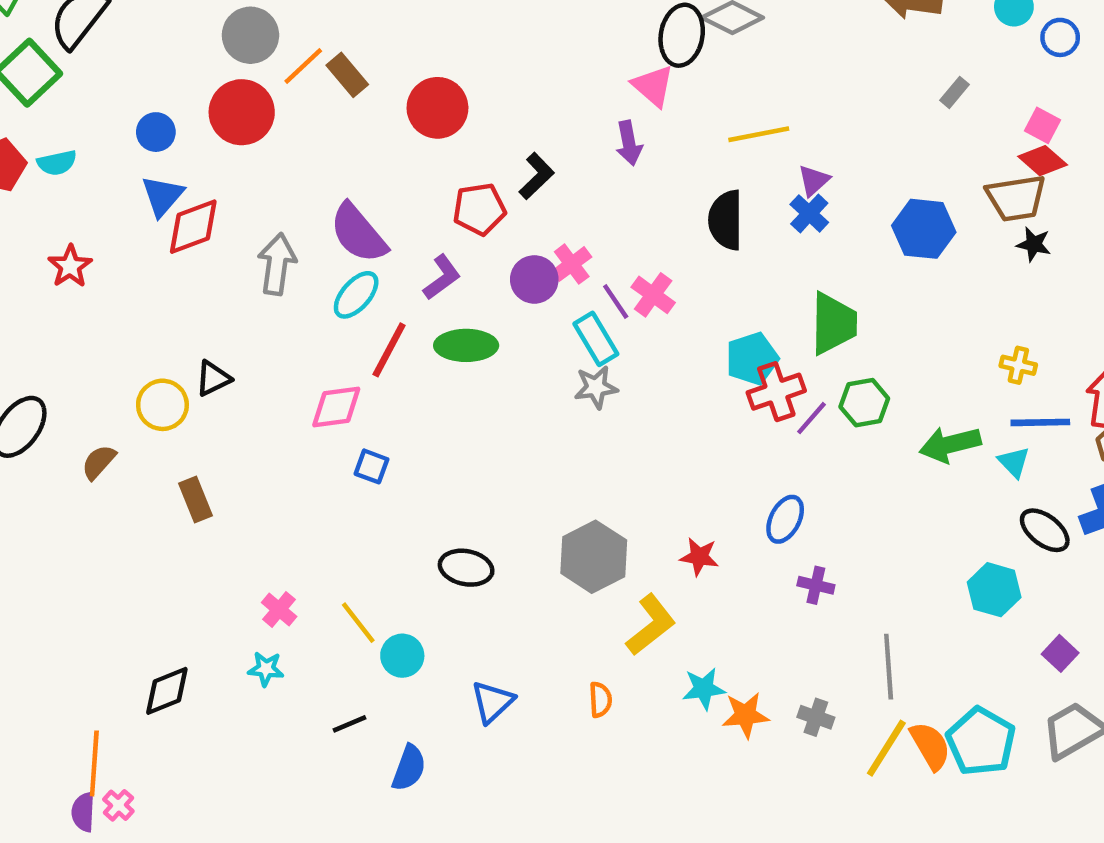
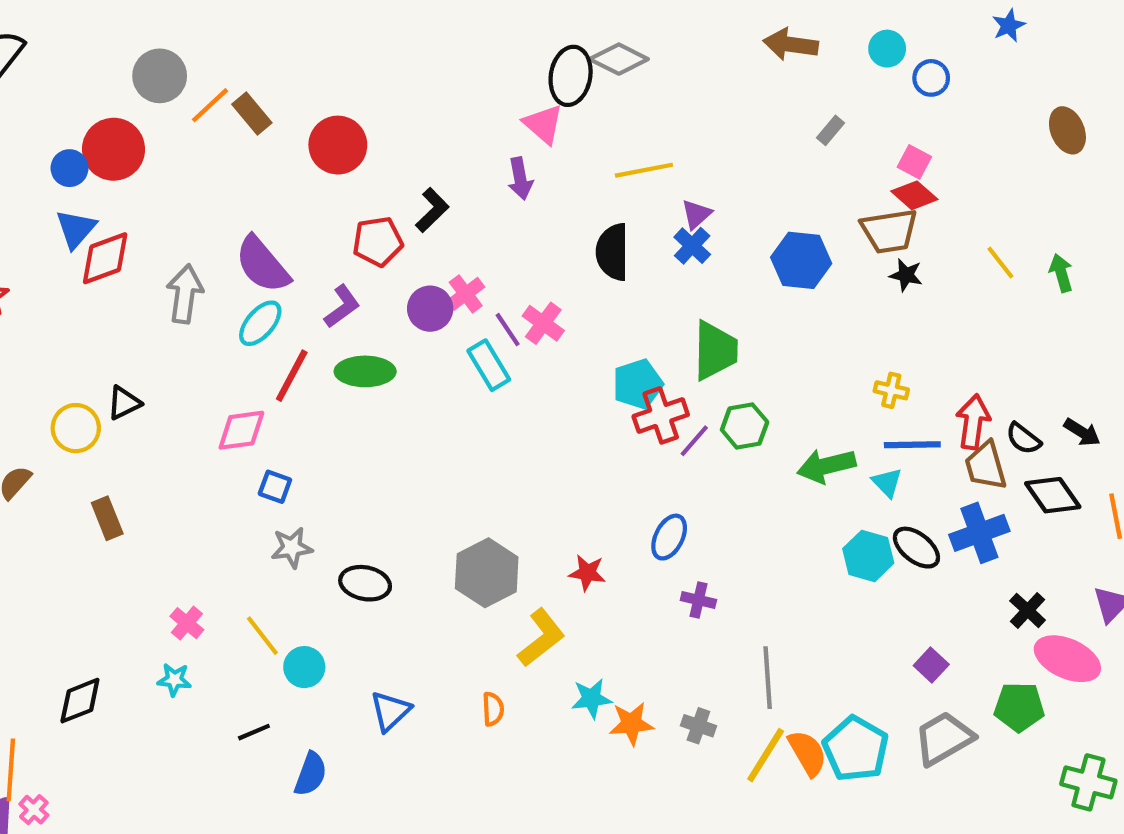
red circle: (242, 112) -> (114, 149), moved
gray star: (596, 387) -> (292, 548), moved
cyan hexagon: (994, 590) -> (868, 556), moved

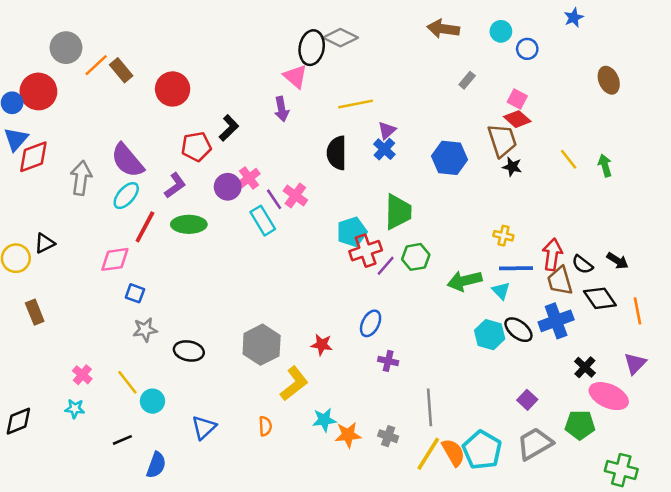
brown trapezoid: (889, 231) -> (502, 140), turned -99

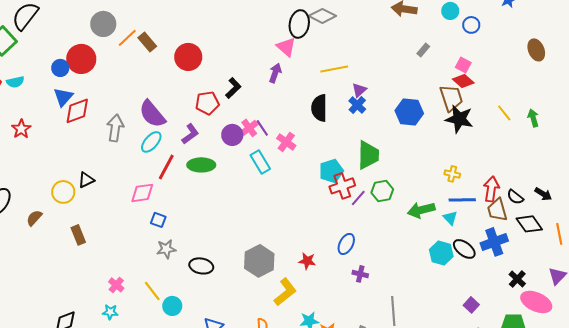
purple arrow: (282, 109) -> (275, 73), turned -150
black star: (512, 167) -> (459, 119), size x1.8
purple line: (274, 199) -> (262, 128), moved

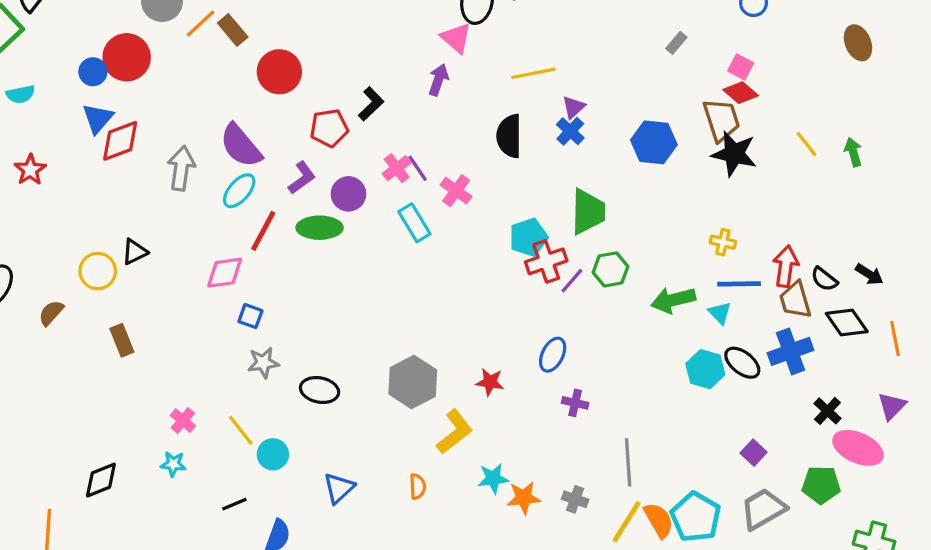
red circle: (188, 57) -> (279, 72), moved
purple circle: (232, 135) -> (348, 194), moved

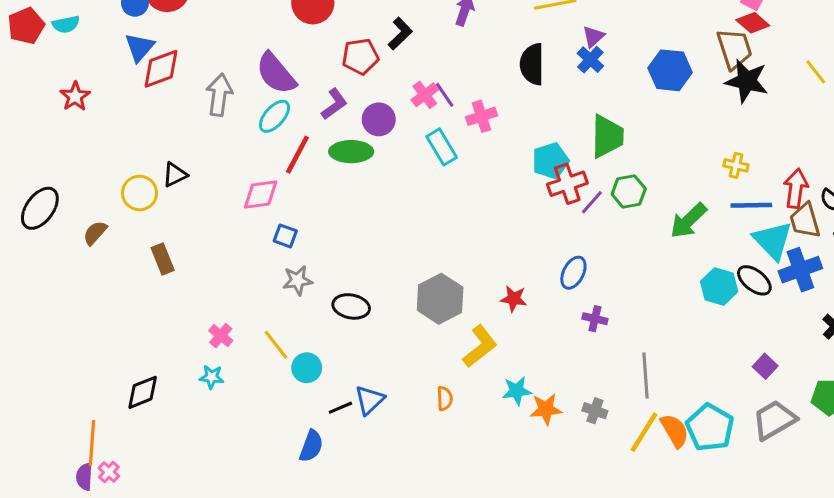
pink cross: (456, 191) -> (481, 116), turned 36
green arrow: (673, 300) -> (688, 221), turned -30
cyan triangle: (720, 313) -> (773, 241), moved, size x1.8
black line: (234, 504) -> (340, 408), moved

